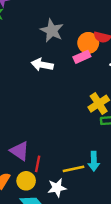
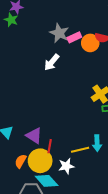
pink rectangle: (82, 57) -> (74, 37), moved
white arrow: (42, 65) -> (52, 62), turned -60
yellow circle: (26, 181) -> (40, 161), size x1.5

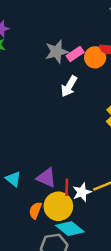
gray star: (59, 33) -> (57, 52), turned -30
white arrow: (52, 62) -> (69, 86), moved
white star: (66, 166) -> (82, 192), moved

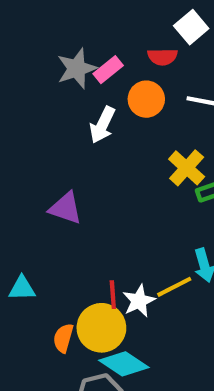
orange circle: (95, 57) -> (146, 99), moved
purple triangle: (46, 178) -> (66, 208), moved
cyan triangle: (13, 179) -> (22, 288), turned -35

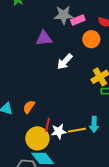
white arrow: (102, 125) -> (65, 62), moved
purple triangle: (66, 208) -> (44, 38), moved, turned -42
orange semicircle: (63, 338) -> (29, 107), moved

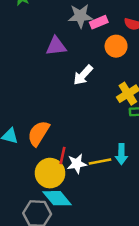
orange semicircle: (29, 107) -> (38, 133), size x1.5

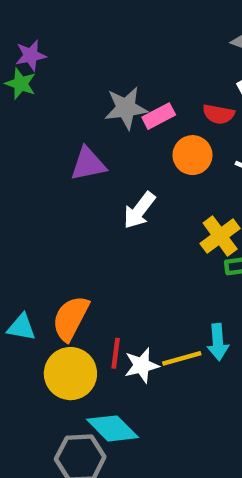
yellow circle: (50, 173) -> (70, 374), moved

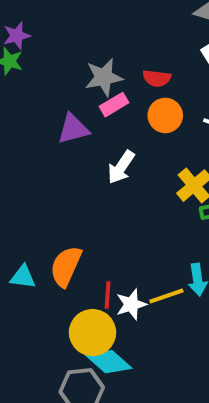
red semicircle: (219, 114) -> (157, 78), moved
pink rectangle: (159, 116) -> (114, 105), moved
yellow circle: (70, 374) -> (93, 333), moved

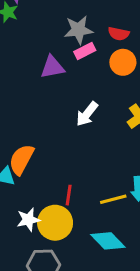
white arrow: (121, 167) -> (87, 114), moved
orange semicircle: (66, 266) -> (21, 159), moved
white star: (131, 304) -> (28, 220), moved
cyan diamond: (109, 362) -> (108, 241), moved

